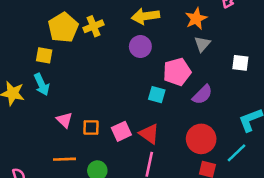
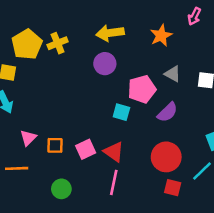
gray triangle: (202, 44) -> (173, 74), moved, turned -42
pink triangle: (64, 120) -> (28, 138), turned 30
orange line: (64, 159) -> (17, 168), moved

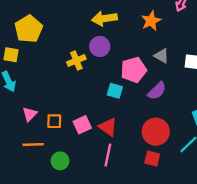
yellow cross: (58, 43) -> (76, 60), moved
orange line: (17, 168) -> (33, 144), moved
red square: (173, 188) -> (152, 159), moved

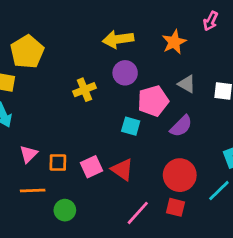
purple circle: (100, 46) -> (125, 73), moved
pink line: (108, 155) -> (138, 213), moved, turned 30

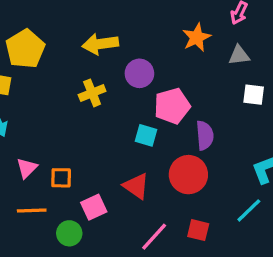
yellow arrow: (118, 39) -> (100, 44), moved
gray triangle: (187, 84) -> (239, 55), moved, turned -36
purple semicircle: (181, 126) -> (205, 135), turned -50
pink square: (91, 167) -> (94, 207), moved
red circle: (180, 175) -> (188, 175), moved

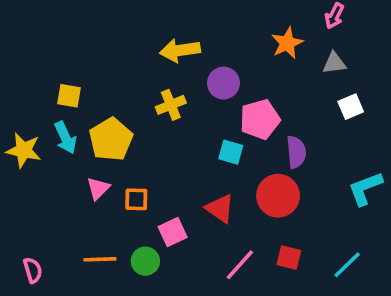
yellow pentagon: (25, 49) -> (111, 139), moved
white square: (254, 95) -> (351, 107), turned -30
orange line: (32, 210) -> (100, 259), moved
cyan line: (249, 210) -> (347, 265), moved

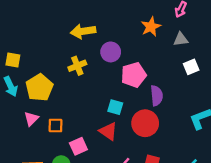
cyan square: (231, 152) -> (115, 107), moved

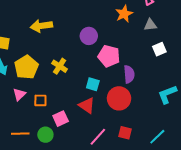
yellow arrow: (83, 31) -> (41, 26), moved
yellow cross: (77, 66) -> (60, 66), moved, turned -35
pink pentagon: (134, 75) -> (109, 56), turned 30

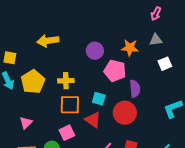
orange star: (124, 14) -> (130, 48), moved, turned 30
yellow cross: (60, 66) -> (66, 81), turned -35
pink triangle: (19, 94) -> (26, 123), moved
orange square: (40, 100) -> (70, 105), moved, size x1.5

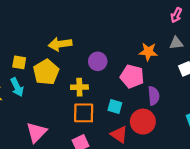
purple circle: (95, 51) -> (98, 61), moved
yellow pentagon: (33, 82) -> (46, 72), moved
red triangle: (93, 120) -> (119, 134), moved
pink triangle: (26, 123) -> (36, 132), size x1.5

